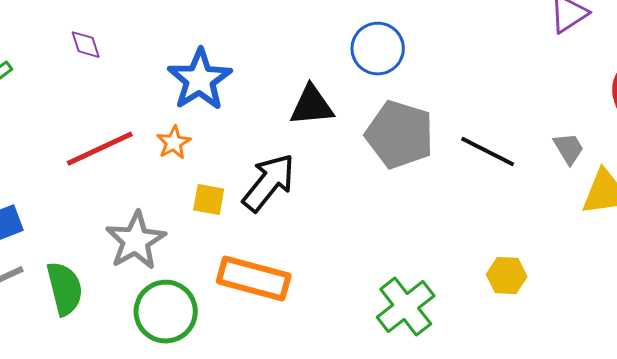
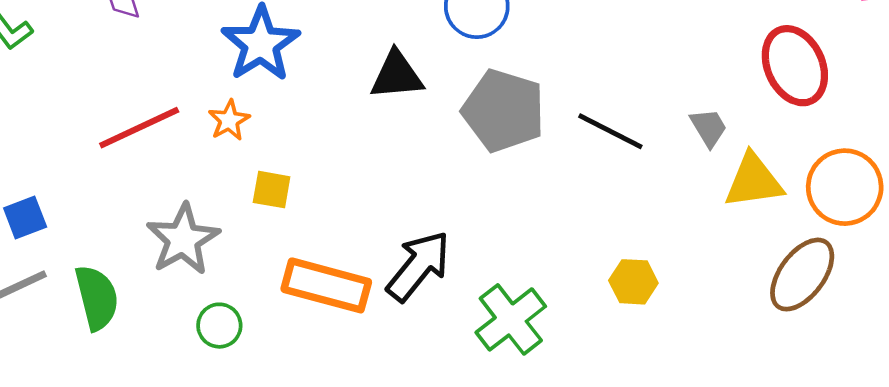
black arrow: (269, 183) -> (418, 266), moved
green circle: (166, 312) -> (219, 326), size x0.6

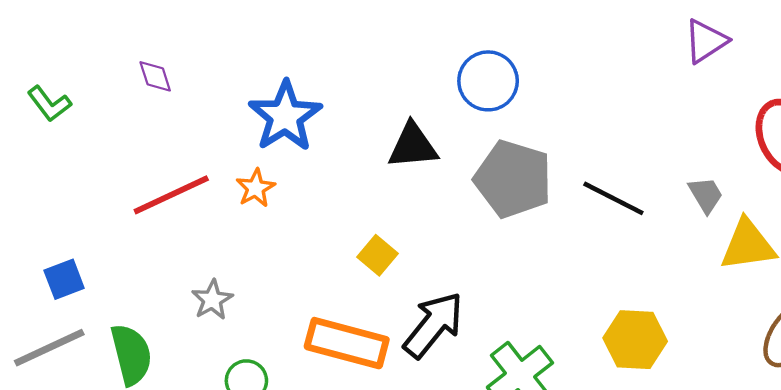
yellow square: (272, 190) -> (377, 255), moved, turned 30
gray star: (183, 239) -> (212, 300), size x0.6
yellow hexagon: (633, 282) -> (635, 340), size x1.4

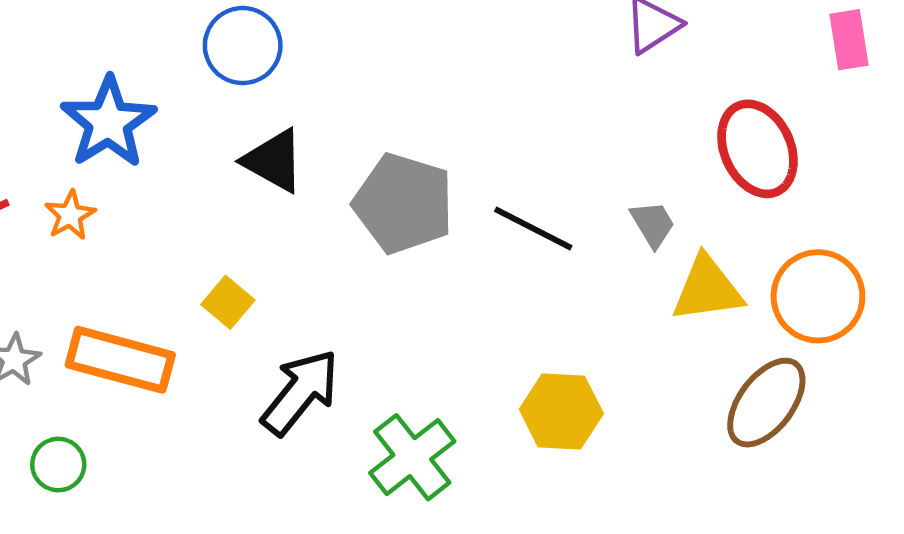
blue circle: (488, 81) -> (243, 46), moved
black triangle: (413, 146) -> (274, 161), turned 34
orange rectangle: (347, 343) -> (120, 360), moved

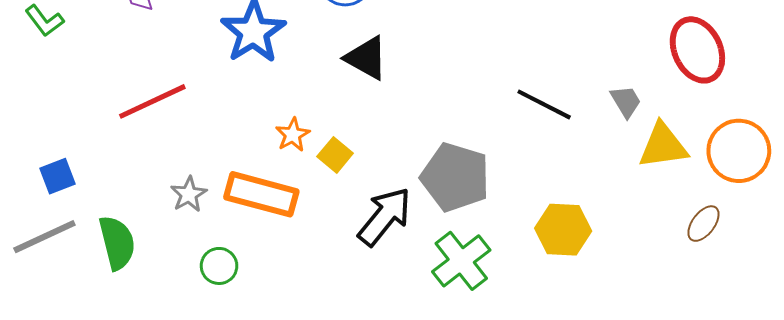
gray pentagon: (403, 203) -> (455, 177), moved
orange star: (70, 215) -> (293, 135), moved
brown ellipse: (766, 403) -> (703, 224), size x0.6

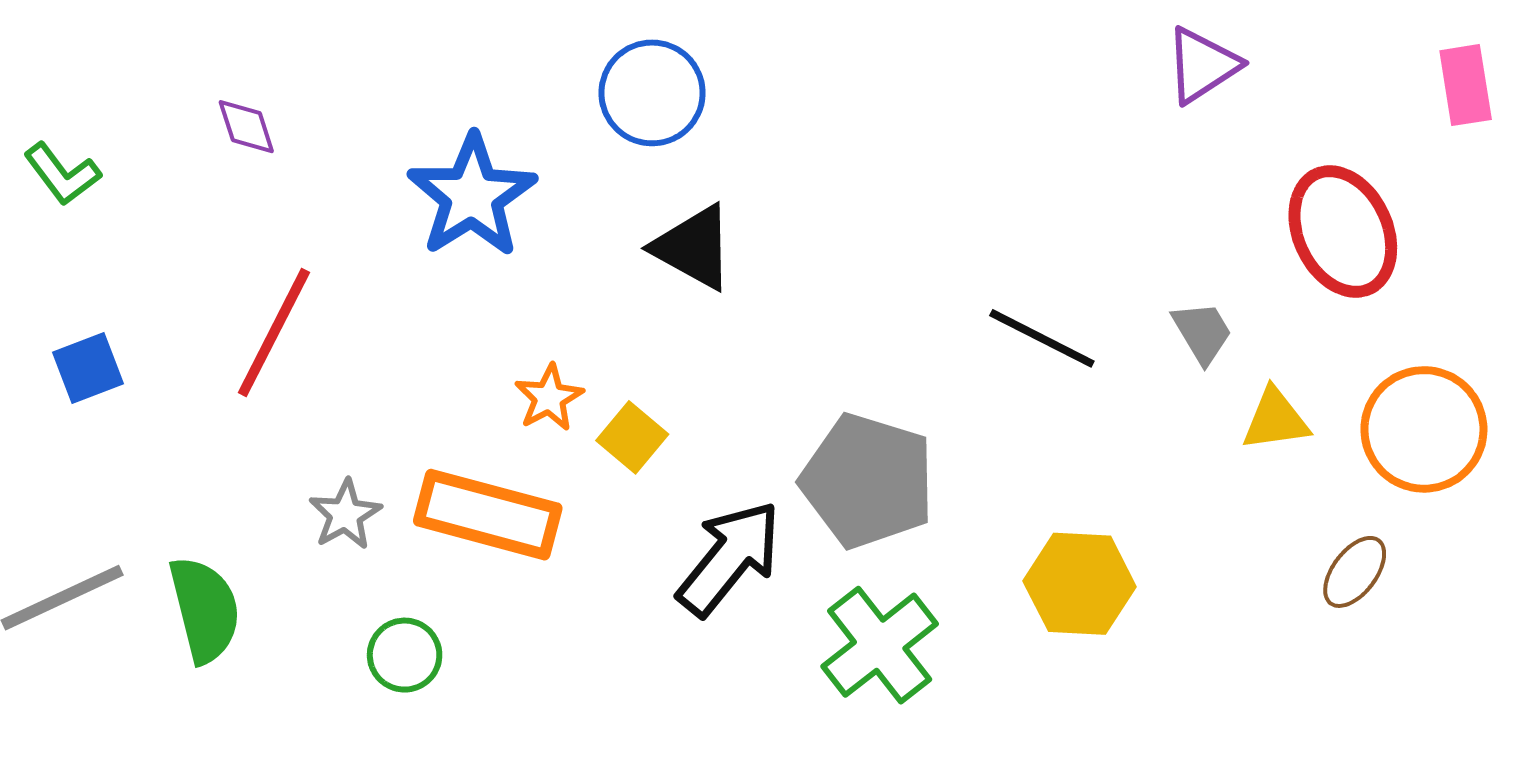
red line: (152, 101) -> (274, 332), turned -38
yellow triangle: (663, 146) -> (1275, 420), size x0.7
blue square: (58, 176) -> (88, 368), moved

